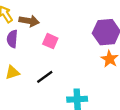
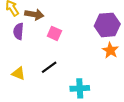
yellow triangle: (12, 72) -> (18, 74), moved, turned 40

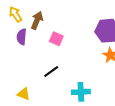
brown arrow: (34, 14) -> (37, 20), turned -78
yellow triangle: (18, 74) -> (24, 94), moved

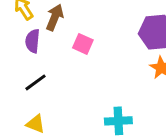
black line: (51, 71) -> (35, 82), moved

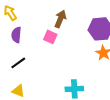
brown arrow: (55, 17) -> (60, 19), moved

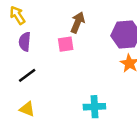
pink square: (50, 37) -> (66, 44), turned -32

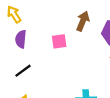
brown arrow: (78, 22) -> (83, 21), moved

